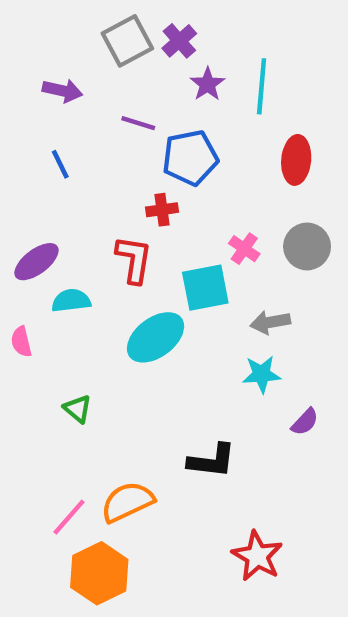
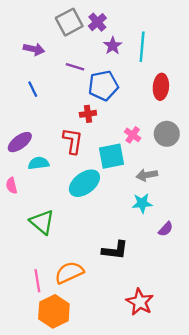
green triangle: (78, 409) -> (42, 222), size x1.6
pink line: (69, 517) -> (37, 281), turned -50

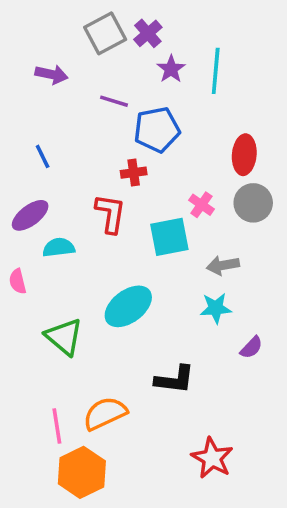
red ellipse: (161, 87) -> (244, 155), moved
blue line: (33, 89) -> (43, 156), moved
cyan ellipse: (84, 183) -> (128, 306), moved

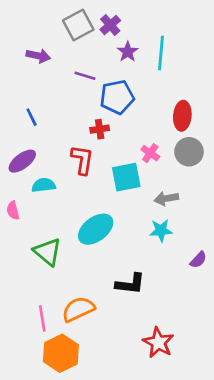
purple semicircle: (251, 347) -> (198, 260), moved

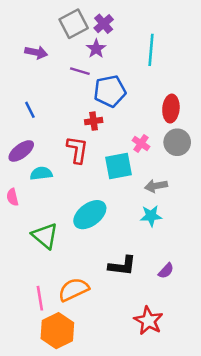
purple star: (128, 52) -> (96, 49), moved
purple semicircle: (198, 260) -> (166, 271), moved

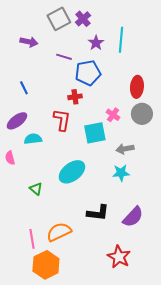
purple star: (96, 49) -> (96, 43), moved
green triangle: (45, 236) -> (36, 189), size x0.6
purple semicircle: (166, 271) -> (133, 217), size x1.6

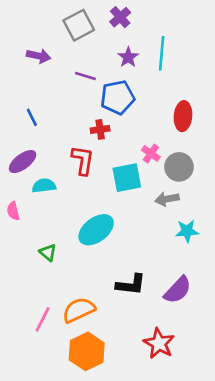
purple cross: (83, 19) -> (120, 17), moved
gray circle: (142, 114) -> (179, 167), moved
cyan star: (121, 173) -> (187, 231), moved
pink line: (32, 239) -> (43, 319), turned 36
orange hexagon: (46, 265) -> (87, 351), moved

